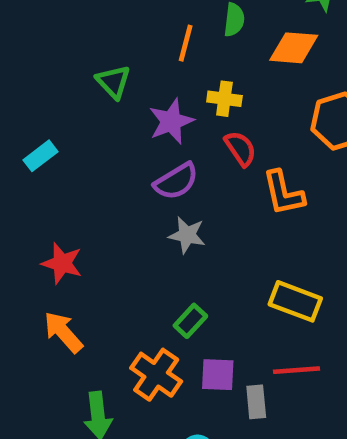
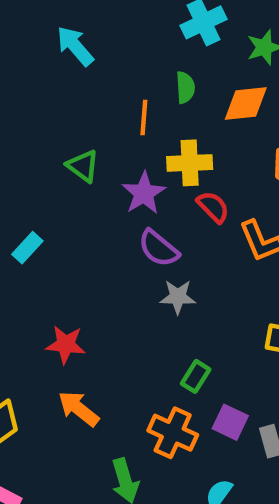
yellow cross: (224, 99) -> (190, 163), size x1.4
purple semicircle: (176, 181) -> (159, 248), turned 81
purple square: (218, 375) -> (230, 422), turned 33

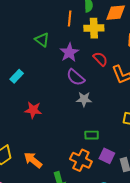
yellow cross: (190, 163) -> (94, 28), moved
red star: (66, 344) -> (33, 110), moved
green rectangle: (196, 376) -> (92, 135), turned 56
orange arrow: (79, 409) -> (33, 160), moved

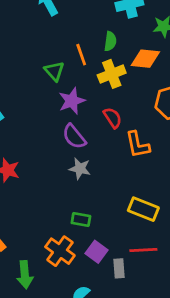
orange line: (70, 18) -> (81, 55), turned -35
yellow cross: (94, 28) -> (112, 74), turned -30
green triangle: (42, 40) -> (54, 71), moved

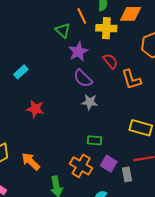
yellow cross: (112, 74) -> (106, 28), turned 30

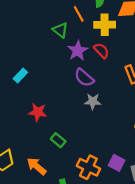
red semicircle: (110, 61) -> (101, 51), moved
green rectangle: (94, 140) -> (58, 140), moved, turned 40

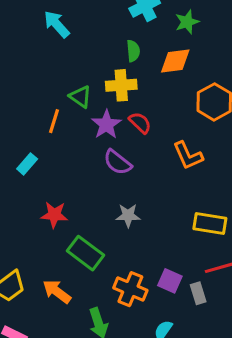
orange line: (79, 14) -> (54, 121), moved, turned 49
yellow cross: (105, 25) -> (121, 85), moved
gray star: (93, 101) -> (128, 215), moved
green rectangle: (58, 140) -> (85, 253), size x1.6

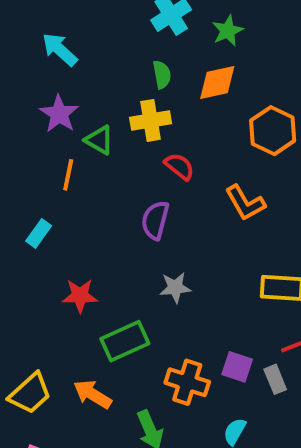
purple star: (106, 124) -> (59, 114), moved
purple semicircle: (118, 162) -> (155, 220), turned 72
green rectangle: (85, 253) -> (125, 341), turned -56

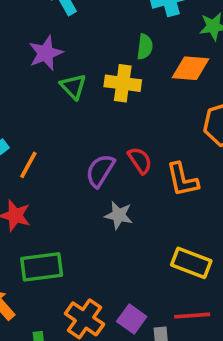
red semicircle: (179, 166) -> (140, 160), moved
orange line: (68, 175) -> (28, 165), moved
gray star: (175, 288) -> (119, 215), moved

